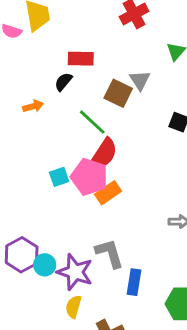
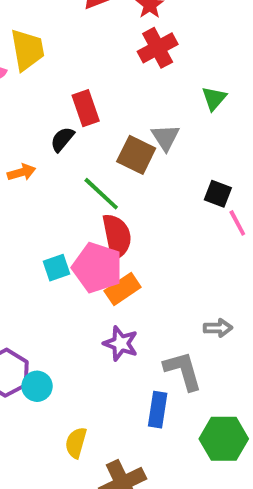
red rectangle: (81, 59) -> (86, 108), turned 70
red semicircle: (104, 154) -> (117, 237), turned -44
gray L-shape: (110, 253) -> (183, 371), moved
purple star: (75, 272) -> (121, 343), moved, size x0.7

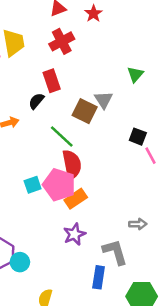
red cross: (158, 48) -> (62, 41), moved
purple star: (121, 343) -> (74, 234), turned 30

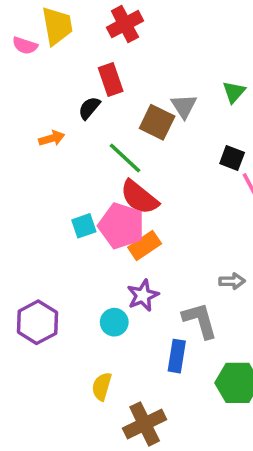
green triangle: (135, 74) -> (234, 92), moved
red semicircle: (72, 164) -> (139, 197), turned 140
cyan circle: (20, 262) -> (114, 322), moved

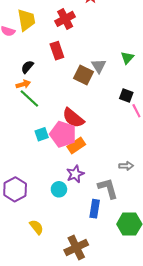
black semicircle: (89, 108) -> (27, 67), moved
green line: (125, 158) -> (29, 99), moved
yellow semicircle: (102, 386) -> (36, 227), moved, turned 126

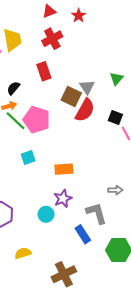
red semicircle: (73, 118) -> (85, 110), moved, turned -100
pink pentagon: (63, 134) -> (37, 120), moved
orange rectangle: (76, 145) -> (64, 169), turned 30
blue rectangle: (95, 209) -> (83, 234), turned -42
yellow semicircle: (36, 227) -> (23, 253), turned -70

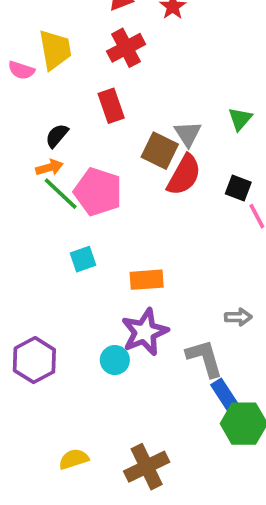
purple star: (63, 199) -> (145, 332), size x1.4
blue rectangle: (83, 234) -> (225, 396), moved
yellow semicircle: (23, 253) -> (74, 459), moved

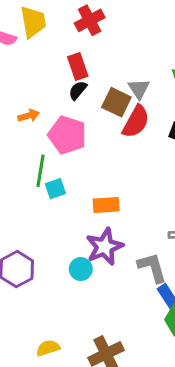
black semicircle: (57, 136) -> (78, 90), moved
green line: (61, 194) -> (41, 171), moved, turned 56

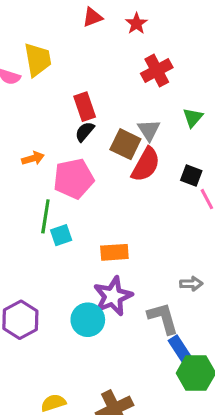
red cross: (90, 20) -> (157, 71), moved
pink pentagon: (67, 135) -> (74, 179), turned -30
cyan circle: (81, 269) -> (88, 320), size x1.4

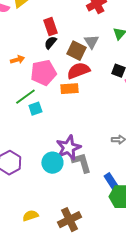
red semicircle: (146, 165) -> (78, 71), moved, turned -140
green line: (45, 216) -> (25, 97), turned 45
orange rectangle: (114, 252) -> (69, 89), moved
gray L-shape: (163, 318) -> (81, 163), moved

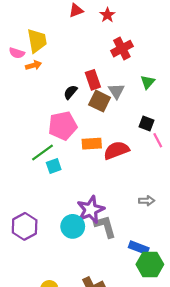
red rectangle: (50, 27) -> (93, 80), moved
orange arrow: (17, 60) -> (34, 65), moved
red semicircle: (78, 71) -> (116, 150), moved
blue rectangle: (111, 182) -> (139, 248), turned -36

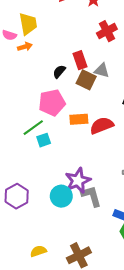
gray triangle: (116, 91) -> (102, 70), turned -42

